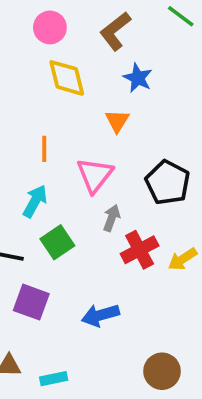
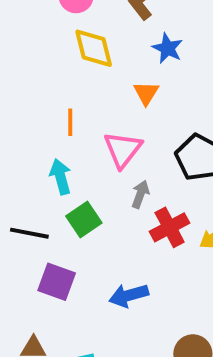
cyan arrow: (35, 201) -> (61, 177), turned -44

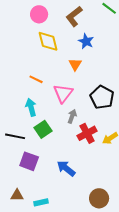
orange line: (70, 122) -> (36, 79), turned -64
blue arrow: (129, 295) -> (66, 168), turned 54

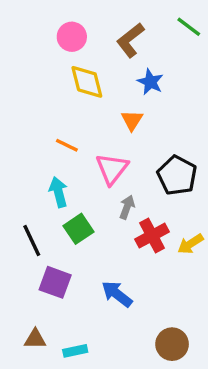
black line: (15, 136) -> (32, 241), turned 54

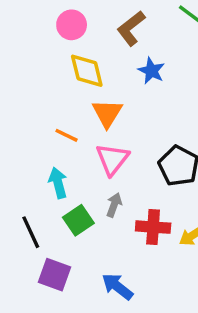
orange triangle: (132, 120) -> (107, 113), moved, size x1.4
gray arrow: (127, 207) -> (114, 205), moved
red cross: (152, 236) -> (153, 227), turned 32

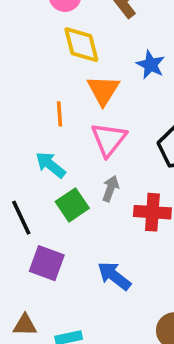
blue star: (151, 71) -> (151, 65), moved
orange line: (66, 135) -> (60, 114), turned 60
cyan arrow: (58, 183) -> (50, 165), turned -36

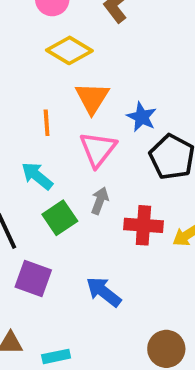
yellow diamond: (81, 45) -> (69, 50), turned -45
blue star: (151, 65) -> (142, 117), moved

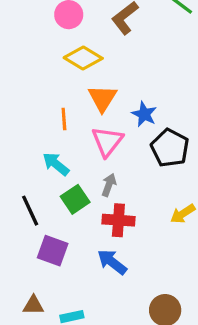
red cross: (143, 225) -> (118, 220), moved

